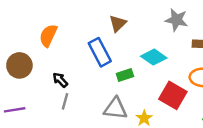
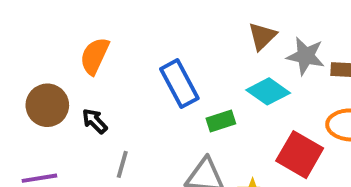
gray star: (176, 20) -> (306, 56), moved
brown triangle: (118, 23) -> (262, 36), moved
black arrow: (60, 80) -> (95, 121), moved

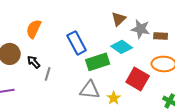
green rectangle: (221, 121) -> (98, 62), size x1.6
gray line: (122, 164) -> (48, 74), moved

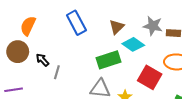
brown triangle: (119, 19) -> (117, 27), moved
orange semicircle: (34, 29) -> (28, 26), moved
blue rectangle: (77, 43) -> (76, 23), moved

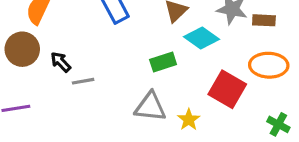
green rectangle: (108, 60) -> (163, 62), size x0.7
gray line: (57, 72) -> (83, 81), turned 64

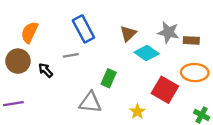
green rectangle: (163, 62) -> (109, 78), moved, turned -48
gray line: (83, 81) -> (71, 55), moved
gray triangle: (150, 107) -> (90, 102), moved

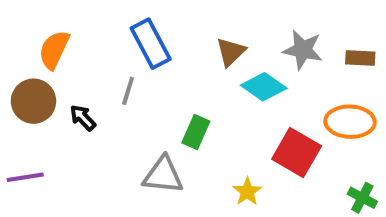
brown rectangle: (191, 40) -> (360, 58), moved
gray line: (71, 55) -> (128, 91), turned -63

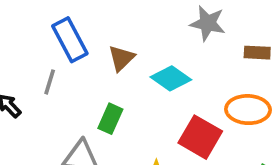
gray star: (303, 50) -> (208, 23), moved
brown triangle: (231, 52) -> (121, 58), moved

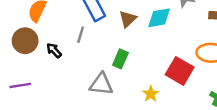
cyan diamond: (171, 78) -> (159, 18), moved, turned -45

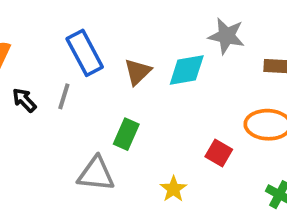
black arrow: (54, 50) -> (24, 100), moved
red square: (180, 71) -> (219, 153), size x0.6

